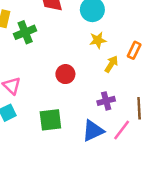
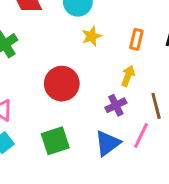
yellow arrow: (111, 64) -> (128, 76), moved
red circle: (65, 74) -> (62, 84), size x1.5

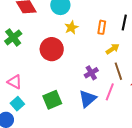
yellow arrow: (128, 76) -> (113, 49), moved, turned 40
red circle: (62, 84) -> (52, 49), moved

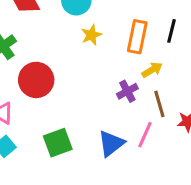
orange rectangle: (102, 27) -> (137, 37), size x1.5
red circle: (52, 49) -> (36, 80), moved
purple cross: (91, 73) -> (127, 91), moved

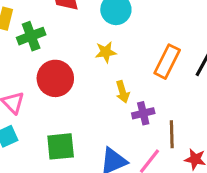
yellow star: (91, 35) -> (106, 52), moved
yellow arrow: (152, 70) -> (122, 92), moved, turned 90

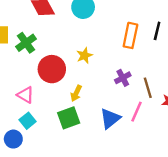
yellow star: (106, 52) -> (84, 55), moved
yellow arrow: (122, 92) -> (76, 93), moved, turned 56

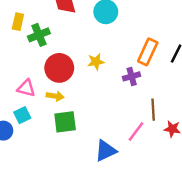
purple cross: (123, 78) -> (132, 76), moved
yellow arrow: (76, 93) -> (55, 96), moved, turned -119
pink triangle: (25, 95) -> (26, 88), turned -30
blue triangle: (110, 119) -> (106, 151), moved

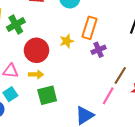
orange rectangle: (148, 52) -> (90, 28), moved
brown line: (153, 110) -> (120, 75), turned 42

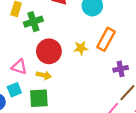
purple cross: (99, 50) -> (121, 69), moved
green square: (47, 95) -> (39, 98), moved

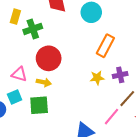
yellow star: (81, 48) -> (97, 78), moved

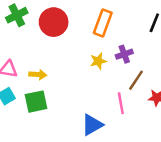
red circle: (49, 58) -> (54, 22), moved
pink line: (111, 117) -> (121, 103), turned -42

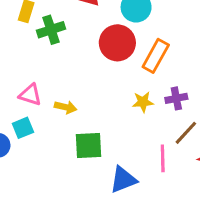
red circle: (54, 22) -> (117, 43), moved
green square: (36, 102) -> (89, 145), moved

